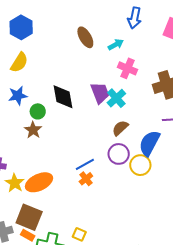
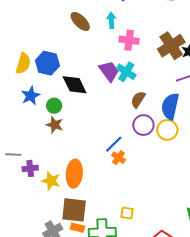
blue hexagon: (21, 27) -> (47, 63), moved
cyan arrow: (116, 45) -> (111, 20), turned -49
orange ellipse: (39, 182) -> (74, 174), turned -44

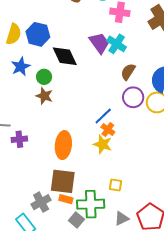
yellow star: (51, 181) -> (103, 144), moved

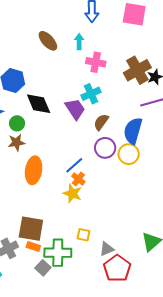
purple trapezoid: (99, 43) -> (75, 109), moved
cyan cross: (117, 44) -> (91, 94), turned 30
brown star: (44, 96) -> (16, 142), turned -30
orange ellipse: (63, 145) -> (34, 170), moved
gray triangle: (122, 219) -> (107, 249), moved

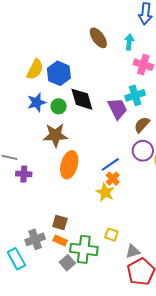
green circle: (17, 123) -> (59, 106), moved
brown star: (16, 142) -> (55, 135), size x1.4
brown square: (31, 229) -> (60, 222), size x0.6

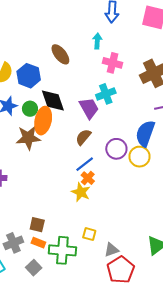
brown ellipse: (98, 38) -> (60, 54), moved
brown semicircle: (142, 125) -> (83, 137), moved
orange ellipse: (69, 165) -> (43, 121), moved
gray square: (67, 263) -> (34, 268), moved

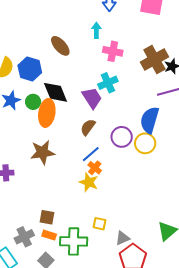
brown star: (28, 138) -> (42, 152), moved

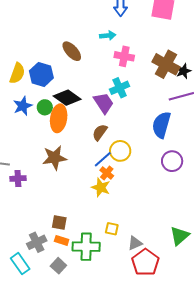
cyan arrow: (96, 30) -> (108, 36), turned 84
brown cross: (154, 60) -> (166, 64), turned -32
black diamond: (55, 92) -> (67, 98), turned -32
purple circle: (122, 137) -> (172, 161), moved
yellow circle: (145, 143) -> (120, 151), moved

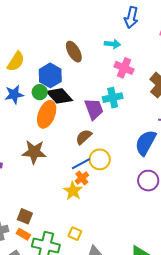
blue hexagon: (41, 74) -> (50, 75), moved
green circle: (45, 107) -> (40, 92), moved

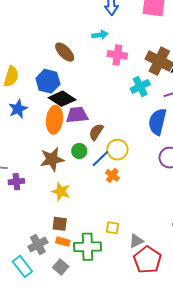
green circle: (40, 92) -> (79, 151), moved
cyan cross: (113, 98) -> (140, 86), moved
purple trapezoid: (94, 109) -> (77, 115), moved, turned -60
orange cross: (82, 178) -> (112, 175), moved
yellow star: (73, 191) -> (61, 191), moved

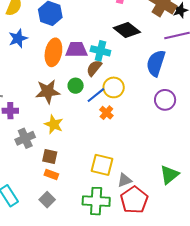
cyan cross: (140, 86) -> (100, 51), moved, turned 36
black diamond: (62, 99) -> (127, 30), moved
yellow square: (112, 228) -> (102, 165), size x1.6
gray cross: (38, 244) -> (25, 138), moved
green cross: (87, 247) -> (96, 201), moved

